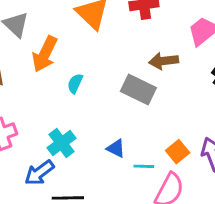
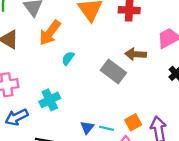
blue triangle: (116, 148) -> (87, 127), moved, turned 32
blue arrow: (39, 173) -> (17, 117), moved

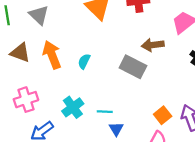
orange arrow: (50, 33) -> (52, 55), moved, turned 132
cyan line: (107, 128) -> (105, 112), moved

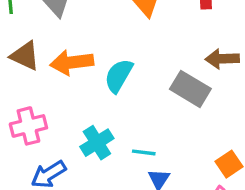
orange arrow: (52, 55) -> (72, 62), turned -80
cyan semicircle: (84, 61) -> (119, 76), size x1.5

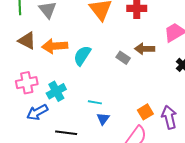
gray rectangle: (190, 89) -> (123, 58), moved, size x0.6
cyan cross: (97, 143) -> (56, 91), moved

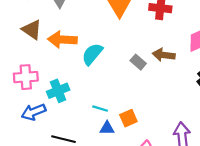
orange square: (145, 112) -> (128, 118), moved
blue triangle: (103, 119) -> (107, 128), turned 48

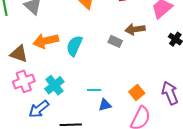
brown triangle: (32, 30) -> (19, 54), moved
orange square: (128, 118) -> (137, 93), moved

